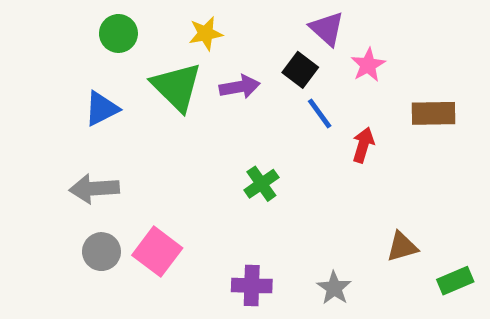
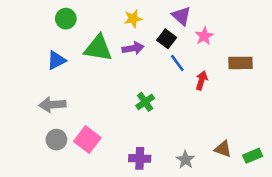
yellow star: (206, 33) -> (133, 19), moved
green triangle: (177, 87) -> (98, 48), turned -36
brown triangle: (402, 247) -> (223, 149), moved, turned 36

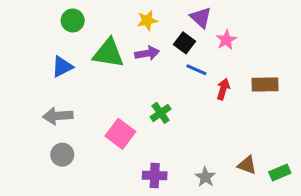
blue line: (177, 63) -> (196, 70), turned -30
brown rectangle: (241, 63) -> (265, 85), moved
pink square: (87, 140) -> (120, 134), moved

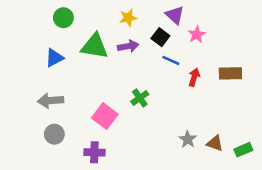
purple cross: (155, 176) -> (94, 152), moved
gray star: (205, 177) -> (188, 139), moved

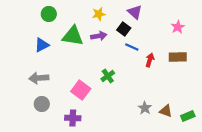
pink star: (197, 35) -> (178, 27), moved

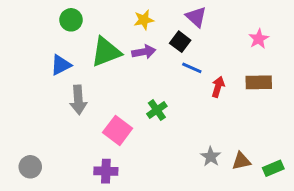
green triangle: (73, 36) -> (106, 52), turned -30
gray arrow: (39, 78) -> (78, 100), moved, turned -90
gray circle: (42, 104) -> (30, 167), moved
brown triangle: (166, 111) -> (241, 161), turned -32

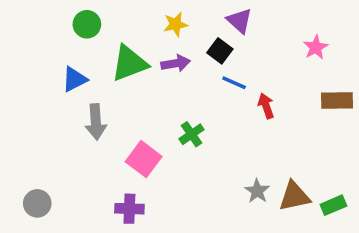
brown rectangle: (259, 82) -> (337, 101), moved
red arrow: (218, 87) -> (266, 106), turned -36
brown triangle: (241, 161) -> (294, 196), size x1.4

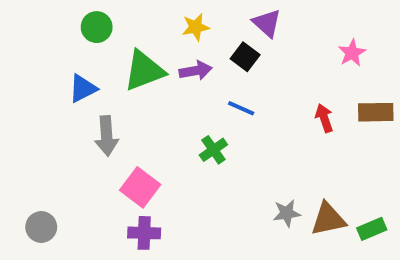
blue line: (234, 83) -> (241, 108), moved
red arrow: (266, 106) -> (324, 118), moved
pink square: (144, 159) -> (140, 187), moved
gray star: (257, 191) -> (287, 213), turned 30

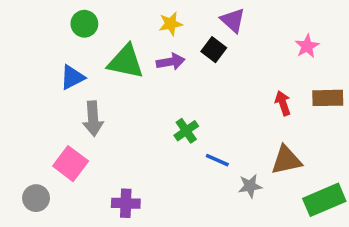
green triangle: (144, 71) -> (126, 62), turned 33
blue line: (241, 108) -> (217, 160), moved
pink square: (140, 187) -> (71, 164), moved
brown triangle: (328, 219) -> (286, 160), moved
green rectangle: (372, 229) -> (324, 200), size x1.6

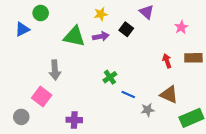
purple triangle: (233, 20) -> (147, 12), moved
green circle: (84, 24) -> (41, 13), moved
blue triangle: (72, 77) -> (22, 29), moved
brown triangle: (286, 160) -> (169, 95), turned 36

